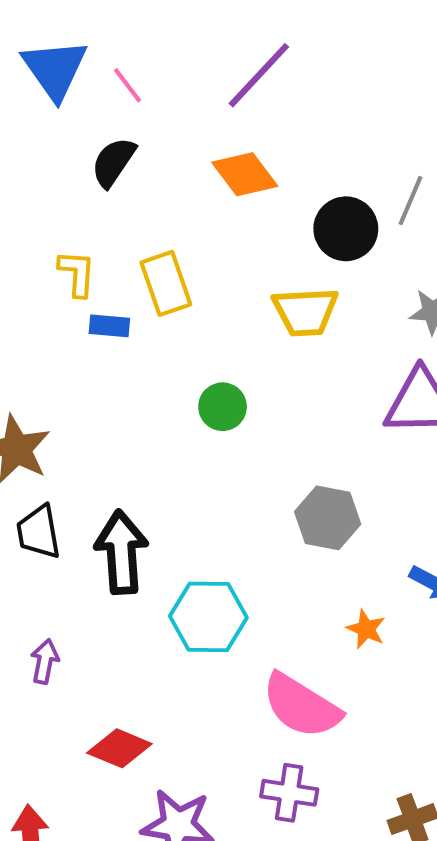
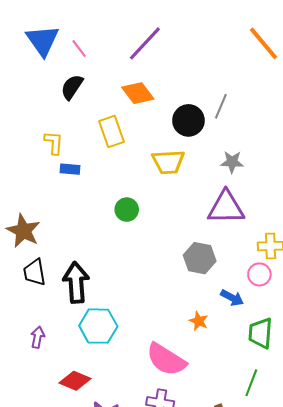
yellow rectangle: (166, 283) -> (111, 132), moved
gray hexagon: (328, 518) -> (200, 258), moved
cyan hexagon: (208, 617) -> (98, 326), moved

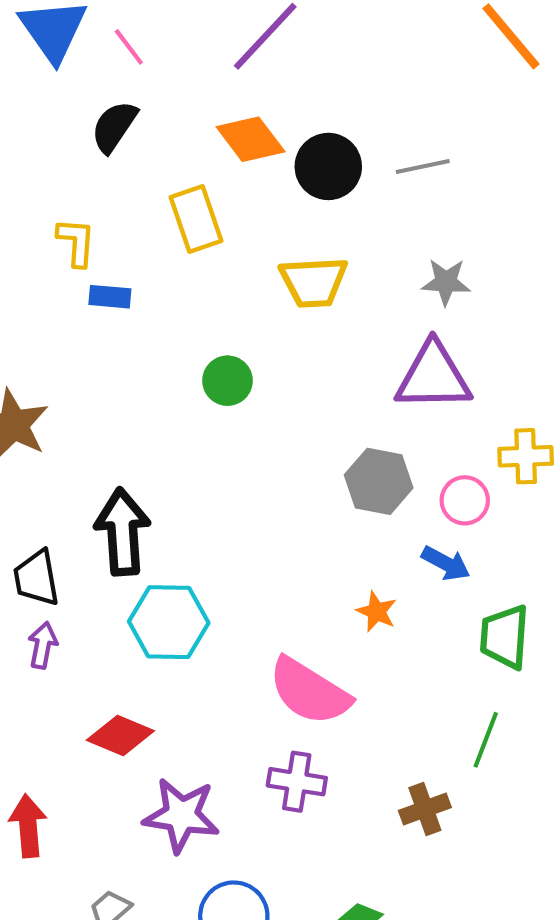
gray line: (221, 106) -> (423, 166), turned 55
black circle: (188, 120) -> (328, 166), moved
black trapezoid: (34, 272) -> (36, 578), moved
pink circle: (259, 274) -> (465, 500), moved

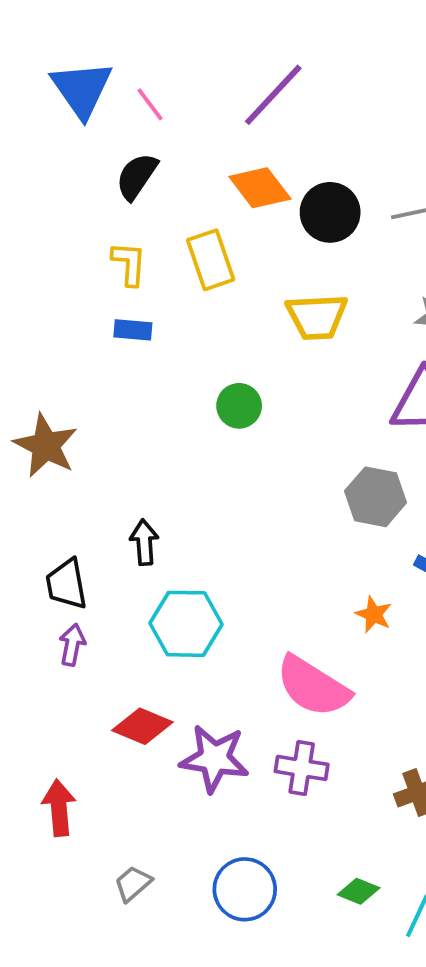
yellow L-shape: (76, 242) -> (129, 264), moved
black arrow: (123, 532) -> (144, 542), size x0.6
purple star: (181, 815) -> (214, 758), moved

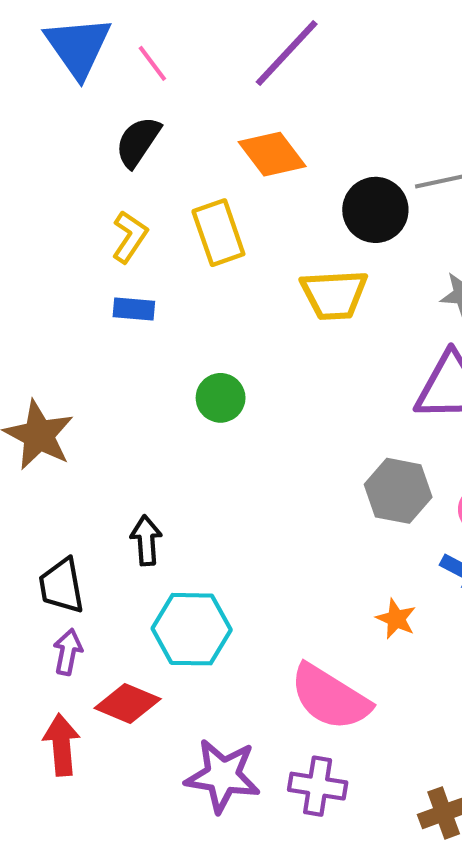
black circle: (330, 212) -> (375, 210), moved
yellow L-shape: (129, 264) -> (130, 237), turned 30
green circle: (239, 406) -> (221, 398), moved
red diamond: (142, 726) -> (128, 704), moved
red arrow: (59, 808) -> (62, 745), moved

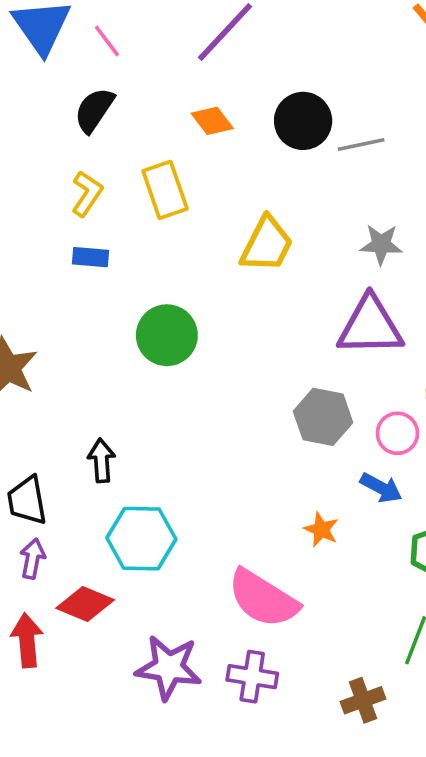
orange diamond: (272, 154) -> (212, 121), size x0.7
black circle: (375, 210) -> (303, 121), moved
yellow trapezoid: (334, 295) -> (267, 244), turned -60
green circle: (221, 398) -> (167, 335), size x1.4

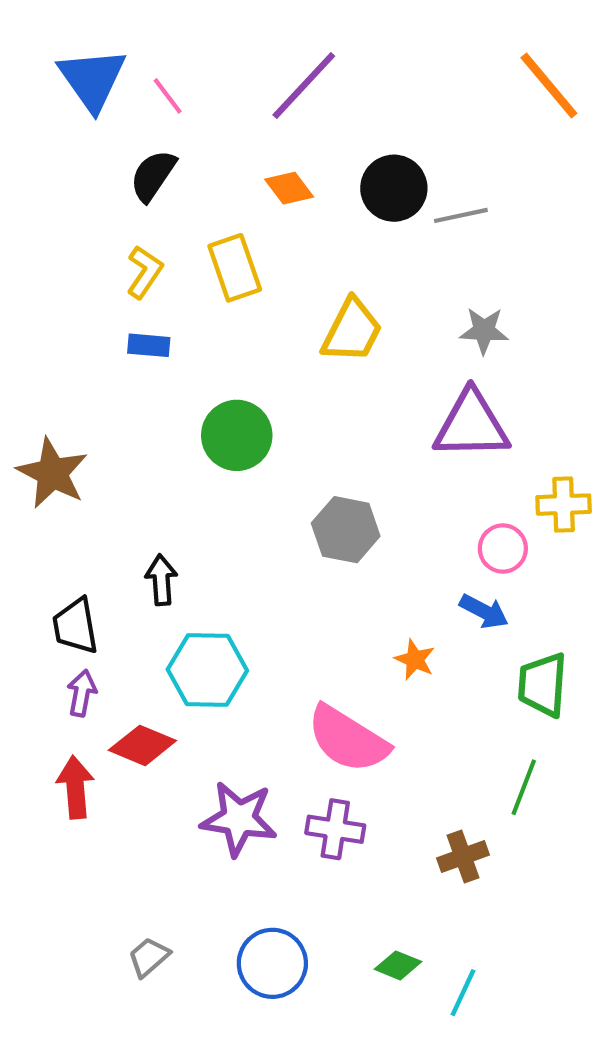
gray hexagon: (323, 417) -> (346, 530), moved

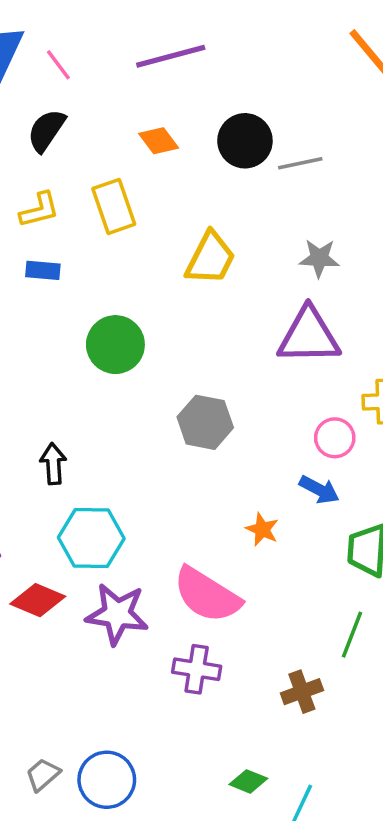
purple line: (304, 86) -> (171, 56), turned 32
yellow L-shape: (145, 272) -> (39, 210), turned 42
purple star: (239, 819) -> (117, 614), moved
blue circle: (272, 963) -> (107, 780), moved

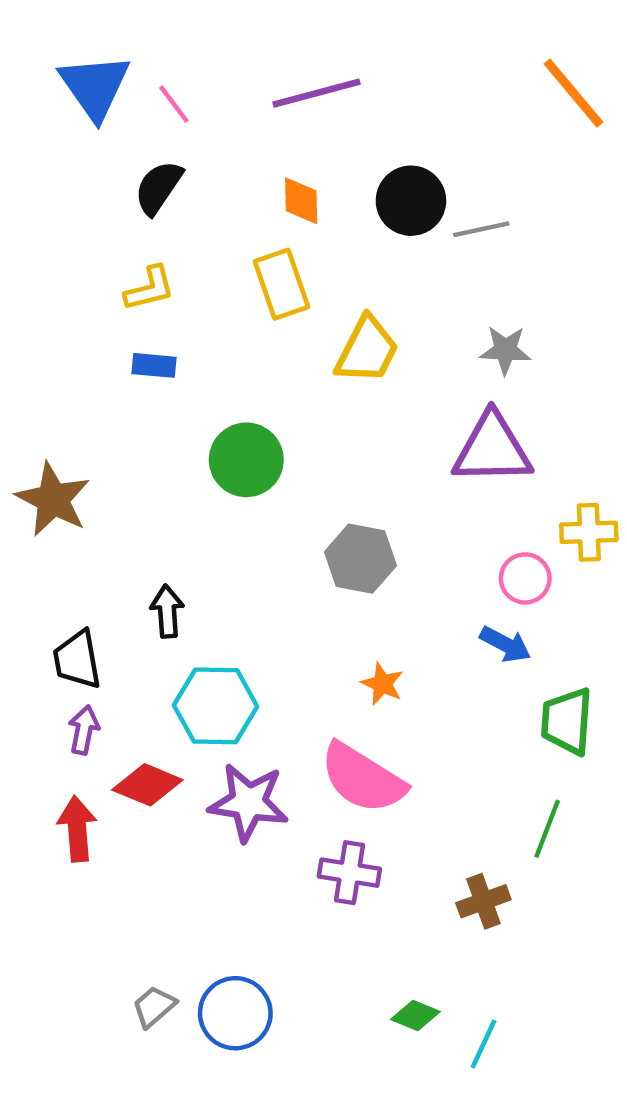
orange diamond: (159, 141) -> (301, 201), turned 36
yellow rectangle: (114, 206) -> (281, 284), moved
orange star: (262, 529) -> (382, 684), moved

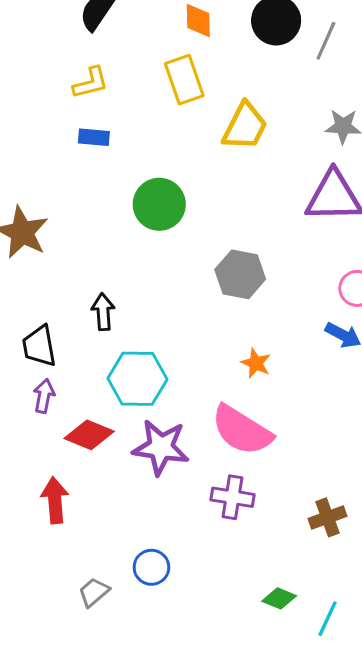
gray line: (481, 229) -> (326, 41), turned -54
red arrow: (77, 829) -> (55, 500), moved
blue circle: (235, 1013) -> (151, 567), moved, size x0.7

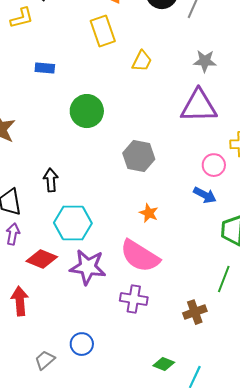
yellow L-shape: (91, 83) -> (22, 18), moved
yellow trapezoid: (245, 126) -> (142, 61), size x0.7

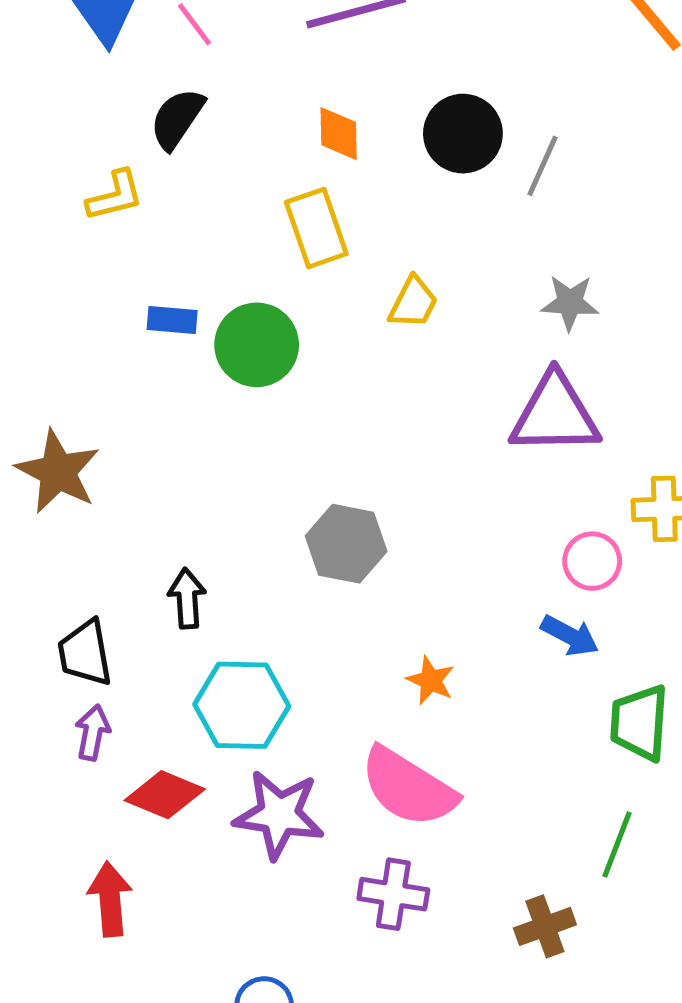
green circle: (87, 111) -> (257, 345), moved
gray hexagon: (139, 156) -> (346, 544), moved

